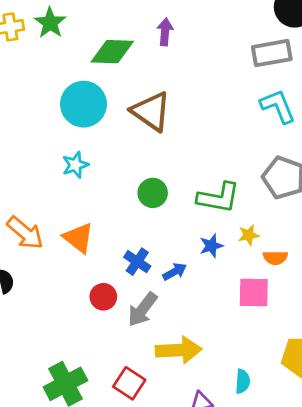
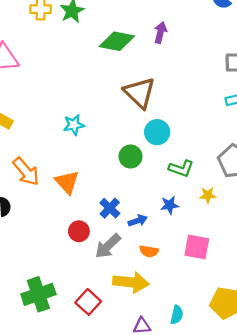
cyan circle: (84, 104) -> (157, 132), moved, size x0.7
green L-shape: (218, 198) -> (181, 168), size x0.7
yellow star: (249, 235) -> (208, 195), moved
orange semicircle: (275, 258) -> (149, 251), moved

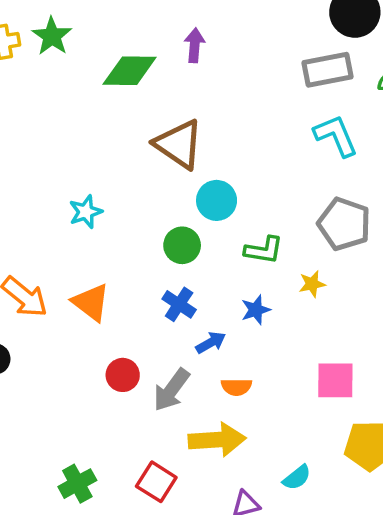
blue cross: (110, 208) -> (179, 304), moved
pink square: (197, 247) -> (335, 380), moved
green cross: (38, 294) -> (77, 484), size x0.7
cyan semicircle: (177, 315) -> (297, 478), turned 48

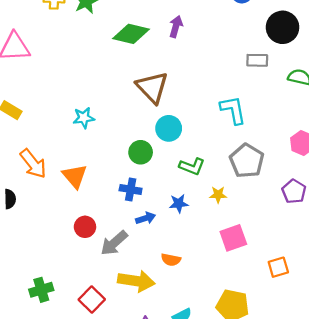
gray rectangle: (327, 70) -> (257, 60), size x0.7
cyan L-shape: (336, 136) -> (233, 110), moved
blue cross: (179, 304) -> (131, 189), turned -35
pink square: (335, 380) -> (233, 238), moved, turned -32
orange semicircle: (236, 387) -> (171, 260), moved

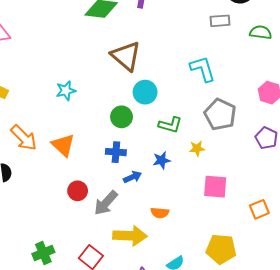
pink square: (233, 238) -> (215, 187), turned 30

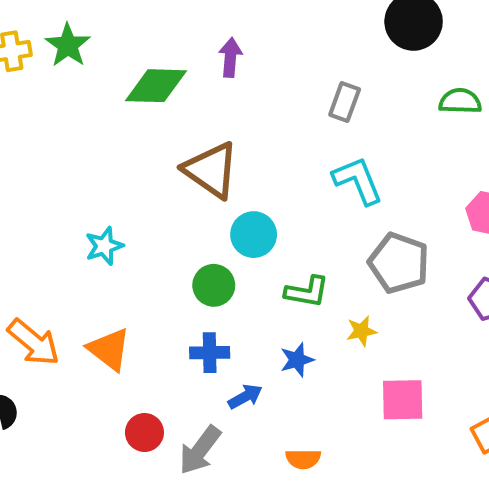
gray rectangle: (220, 21) -> (345, 102), moved, turned -60

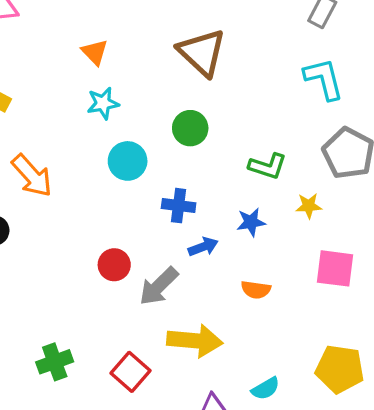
cyan circle: (254, 235) -> (128, 161), moved
green circle: (214, 285) -> (190, 128), moved
orange triangle: (109, 349) -> (95, 52), moved, size x0.7
orange semicircle: (303, 459) -> (256, 290), moved

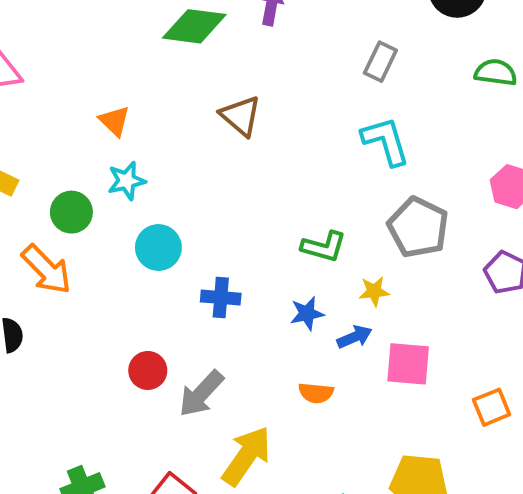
brown triangle: (202, 52) -> (241, 116), size x0.7
green circle: (190, 128) -> (71, 212), moved
blue arrow: (203, 247) -> (355, 337), moved
yellow arrow: (195, 341) -> (247, 456), turned -58

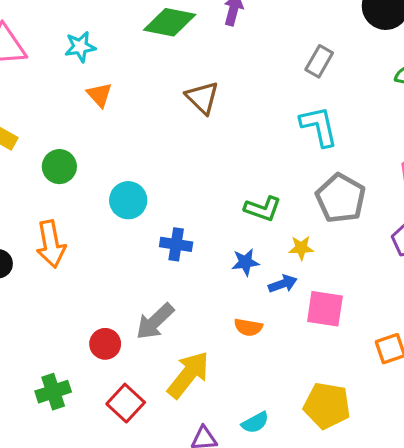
cyan star: (127, 181) -> (80, 47), moved
orange arrow: (46, 270) -> (51, 244), moved, turned 30
red circle: (148, 370) -> (105, 344), moved

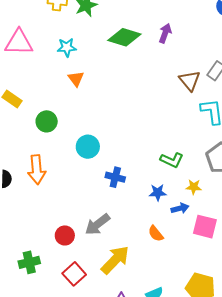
brown triangle: (202, 98) -> (190, 81), moved
orange semicircle: (248, 327) -> (156, 234), turned 36

